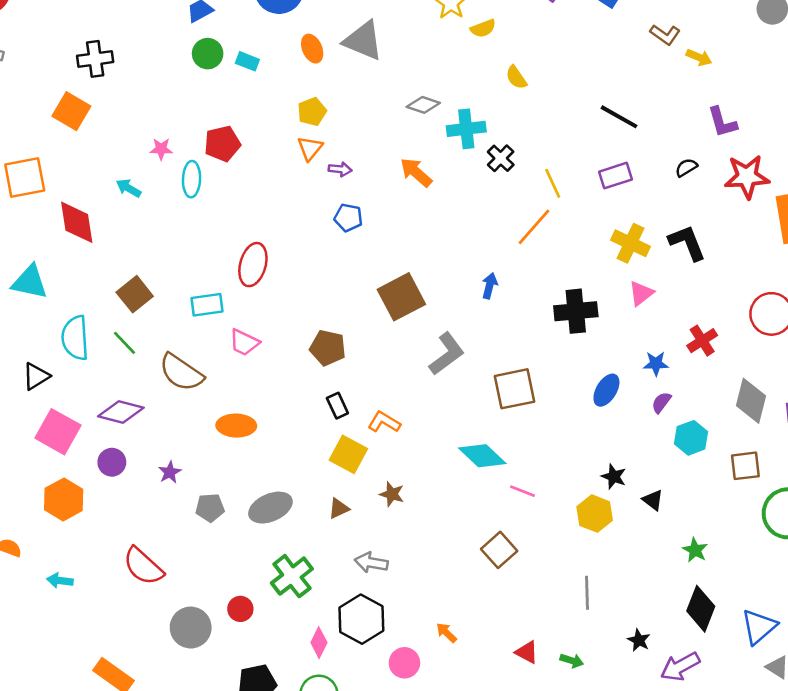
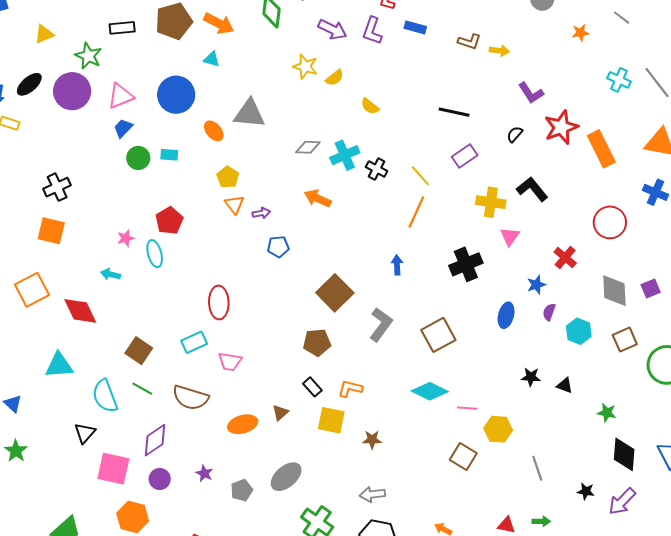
brown pentagon: (328, 348) -> (317, 343), moved
purple diamond: (121, 412) -> (155, 440), turned -32
brown triangle: (339, 508) -> (280, 413), moved
yellow hexagon: (595, 514) -> (498, 429), moved

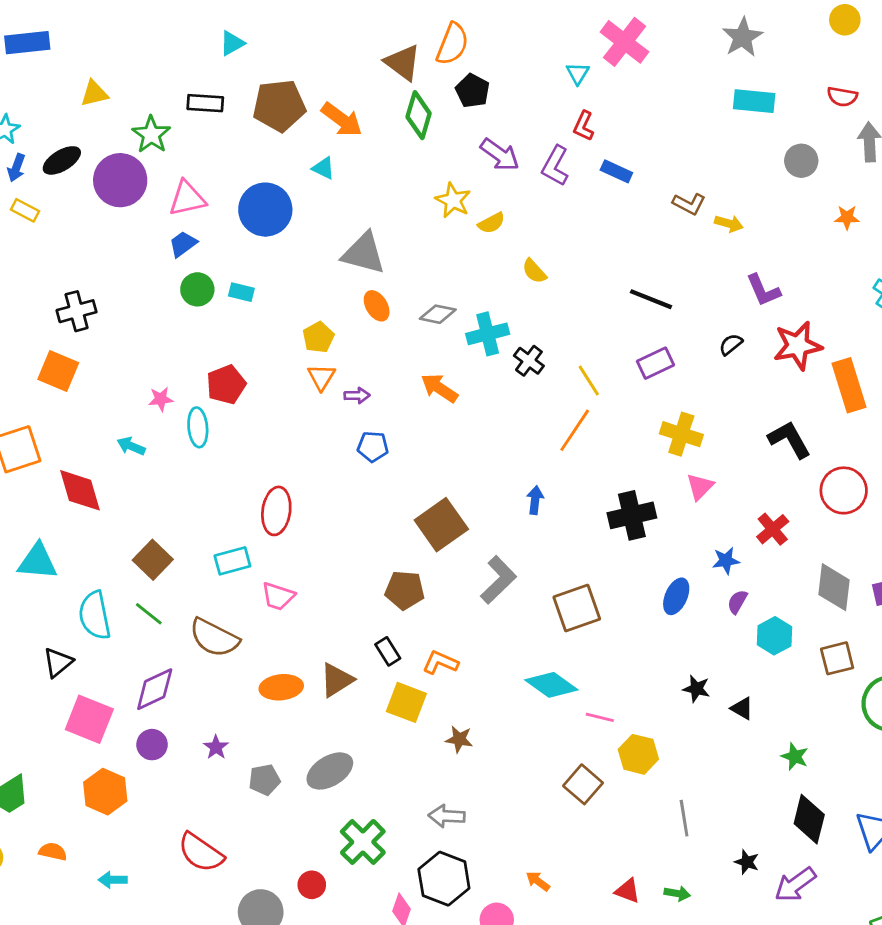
orange ellipse: (214, 131) -> (377, 306), moved
black L-shape: (532, 189) -> (789, 439), moved
brown triangle: (280, 413) -> (337, 680), size x1.5

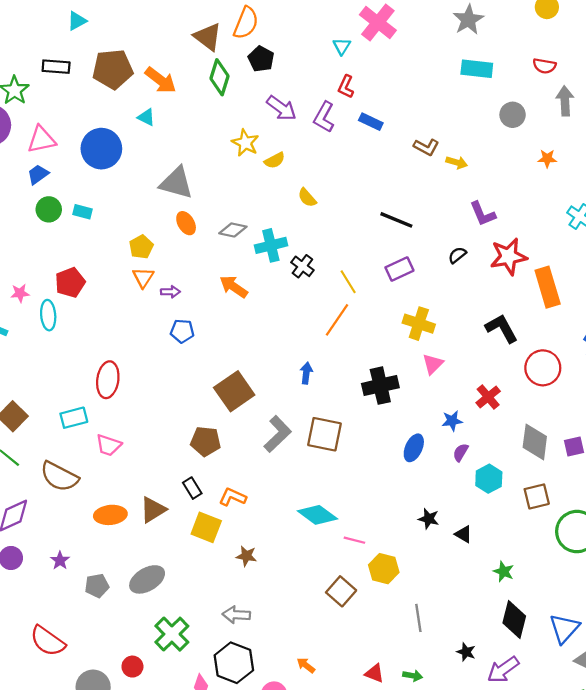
brown square: (577, 608) -> (324, 434), moved, turned 30

